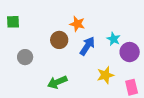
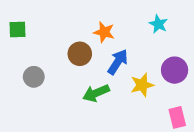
cyan star: (113, 39) -> (158, 24), moved
yellow star: (105, 75) -> (142, 85), moved
green arrow: (57, 82) -> (96, 93), moved

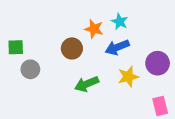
cyan star: (158, 24) -> (120, 22), moved
green square: (18, 29) -> (16, 47), moved
blue arrow: (118, 62) -> (117, 47), moved, turned -145

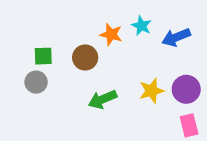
green square: (16, 47) -> (43, 56), moved
blue arrow: (117, 47) -> (176, 37), moved
purple circle: (158, 63) -> (186, 89), moved

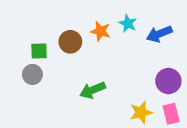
brown circle: (85, 58) -> (70, 42), moved
yellow star: (152, 91) -> (141, 112), moved

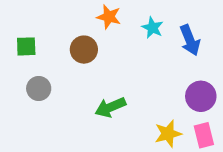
orange star: (100, 31) -> (109, 17), moved
blue arrow: (159, 34) -> (190, 40), turned -90
green square: (39, 51) -> (26, 46), moved

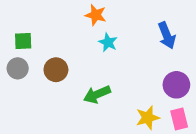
cyan star: (152, 28) -> (108, 42), moved
brown circle: (84, 50) -> (56, 70), moved
gray circle: (39, 88) -> (18, 68), moved

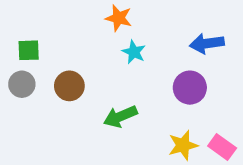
blue arrow: (167, 36) -> (207, 43), turned 104
purple circle: (176, 85) -> (190, 88), moved
pink rectangle: (179, 119) -> (222, 147), turned -40

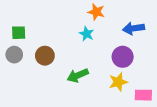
orange star: (119, 18) -> (96, 12), moved
yellow star: (183, 145) -> (118, 82), moved
pink rectangle: (222, 147) -> (143, 95), turned -35

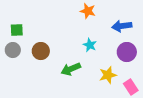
cyan star: (86, 34) -> (90, 45), moved
purple circle: (123, 57) -> (127, 52), moved
pink rectangle: (143, 95) -> (131, 87), turned 56

